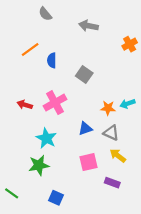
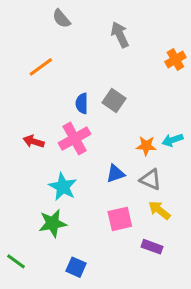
gray arrow: (89, 26) -> (120, 35), turned 54
blue semicircle: (52, 60) -> (82, 103), moved

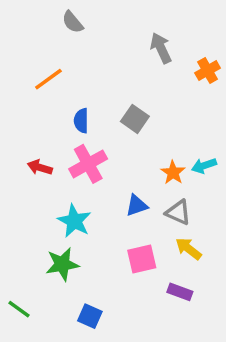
gray arrow: (120, 35) -> (161, 48), moved
blue semicircle: (82, 103) -> (81, 121), moved
orange star: (146, 146) -> (173, 173), turned 30

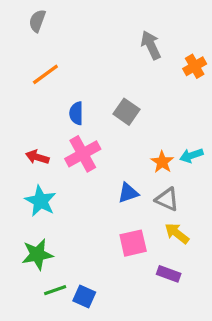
gray semicircle: (73, 22) -> (37, 21), moved, turned 60
cyan star: (74, 221) -> (41, 201), moved
green star: (62, 264) -> (37, 254), moved
green line: (19, 309) -> (55, 290), moved, turned -55

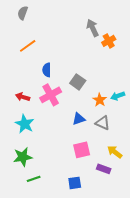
orange cross: (195, 66) -> (109, 41), moved
gray square: (127, 112) -> (78, 82), moved
yellow arrow: (177, 233) -> (115, 152), moved
blue square: (84, 297) -> (75, 183), moved, turned -32

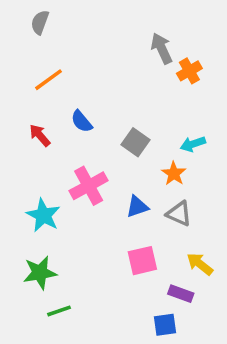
blue semicircle: (47, 70) -> (82, 121), turned -40
pink cross: (51, 95) -> (89, 186), moved
cyan arrow: (118, 96) -> (193, 144), moved
red arrow: (23, 97) -> (40, 135), moved, turned 32
blue square: (75, 183) -> (165, 325), moved

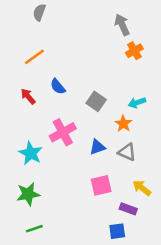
gray semicircle: (40, 22) -> (39, 12), moved
gray arrow: (162, 48) -> (122, 25), moved
green line: (59, 311) -> (34, 229), moved

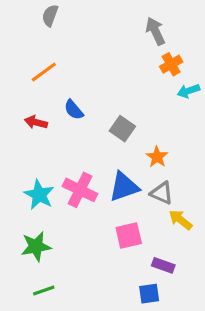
red arrow: (28, 96) -> (36, 122), turned -35
cyan arrow: (137, 103) -> (188, 91), moved
pink cross: (63, 132) -> (80, 190), moved, turned -35
blue triangle: (97, 147) -> (124, 187), size x1.5
yellow arrow: (142, 188) -> (181, 220), moved

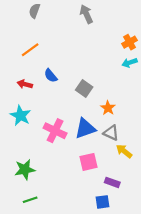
gray arrow: (155, 31) -> (86, 14), moved
orange cross: (171, 64) -> (130, 42), moved
cyan star: (39, 195) -> (20, 116), moved

